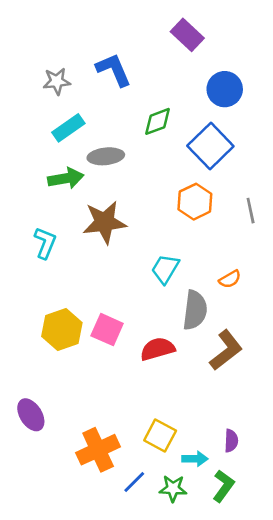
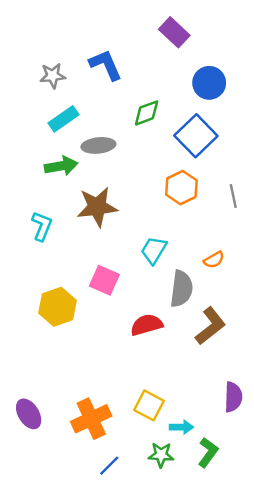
pink square: (107, 330) -> (104, 280), moved
purple ellipse: (31, 415) -> (29, 414), moved
purple semicircle: (231, 441) -> (233, 397), moved, size x1.4
blue line: (134, 482) -> (109, 466), moved

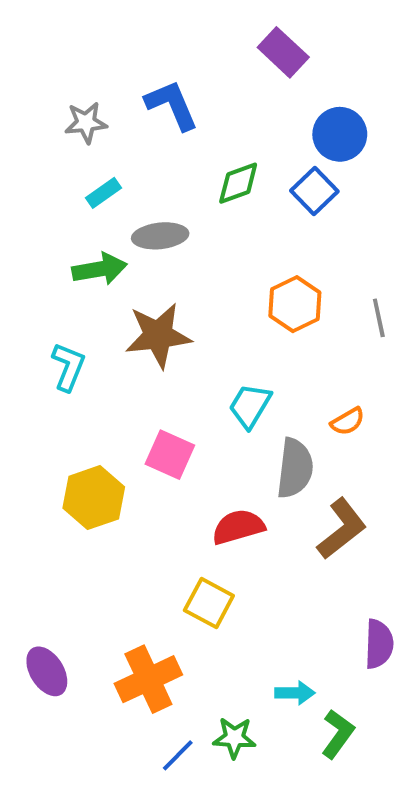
cyan rectangle: (64, 119) -> (103, 193), size x0.7
blue square: (196, 136) -> (314, 191), moved, size x0.7
yellow square: (149, 405) -> (209, 603), moved
green star: (161, 455) -> (234, 738), moved

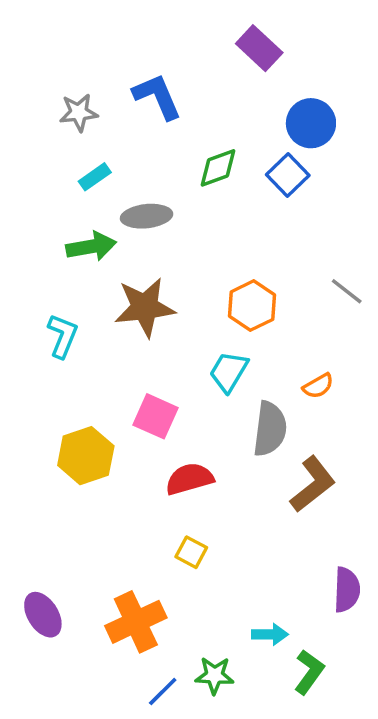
orange hexagon: (295, 304) -> (252, 306), moved
gray line: (379, 318) -> (347, 291), turned -40
red semicircle: (238, 527) -> (189, 479), moved
yellow square: (209, 603) -> (191, 552), size x0.7

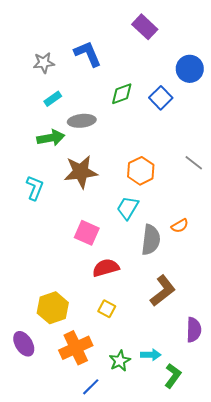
blue circle: (311, 123) -> (190, 69), moved
orange semicircle: (318, 386) -> (180, 226), moved
yellow hexagon: (86, 456) -> (53, 308), moved
brown L-shape: (313, 484) -> (163, 291), moved
green star: (214, 675) -> (120, 361), moved, turned -30

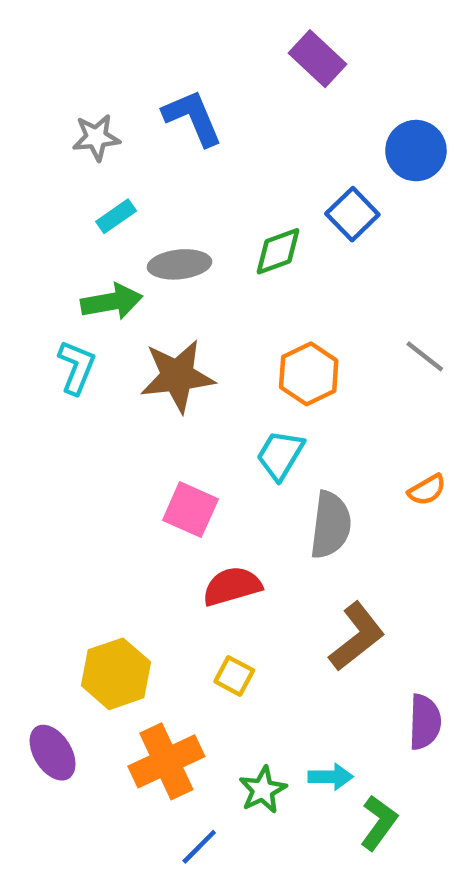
green diamond: (122, 94) -> (278, 251), moved
cyan L-shape: (35, 188) -> (77, 367), moved
orange semicircle: (180, 226) -> (427, 490), moved

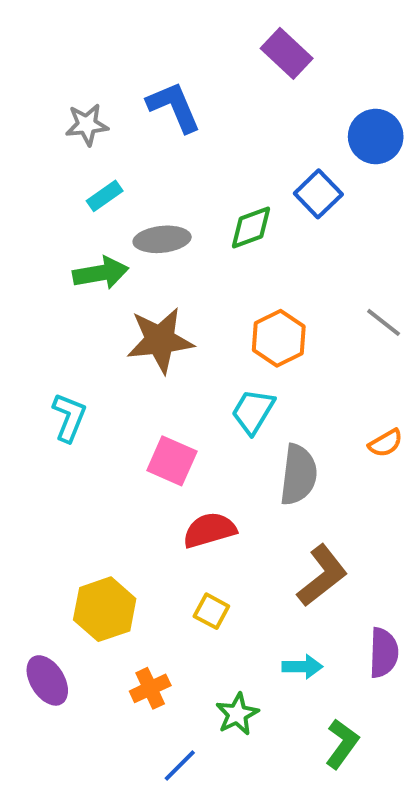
cyan L-shape: (77, 367) -> (69, 417), moved
orange cross: (166, 761) -> (150, 688), size x0.6
cyan arrow: (331, 777) -> (302, 667), moved

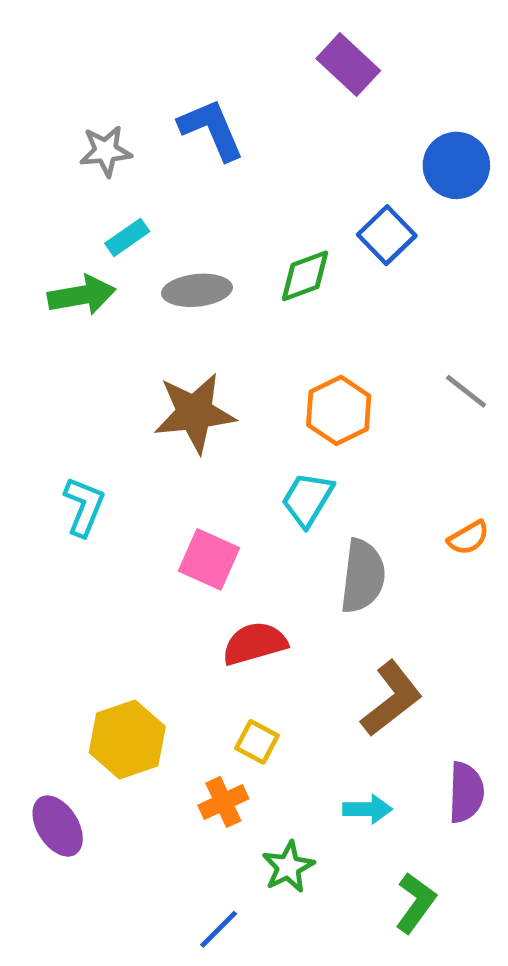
green arrow: (101, 273) -> (82, 295), moved
orange cross: (150, 688) -> (223, 802), moved

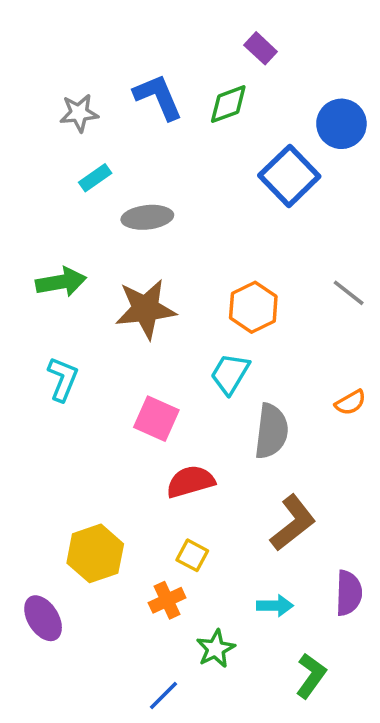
purple rectangle: (348, 65) -> (261, 48), size x0.7
blue square: (387, 235) -> (289, 176), size x1.4
green diamond: (305, 276) -> (228, 104), moved
green arrow: (82, 295) -> (61, 282), moved

